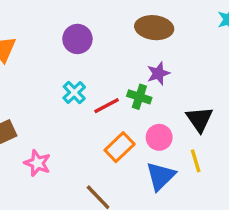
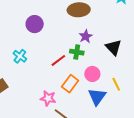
cyan cross: (74, 92) -> (20, 56), moved
black triangle: (199, 119) -> (113, 47), moved
pink star: (37, 163) -> (48, 98), moved

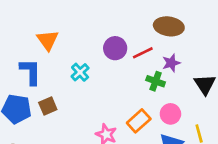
purple circle: (35, 24) -> (115, 48), moved
red line: (58, 60) -> (143, 53), moved

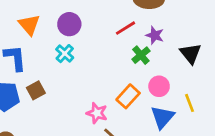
purple circle: (115, 48) -> (69, 24), moved
purple star: (171, 63) -> (155, 35), turned -30
green cross: (156, 81) -> (141, 55), turned 36

